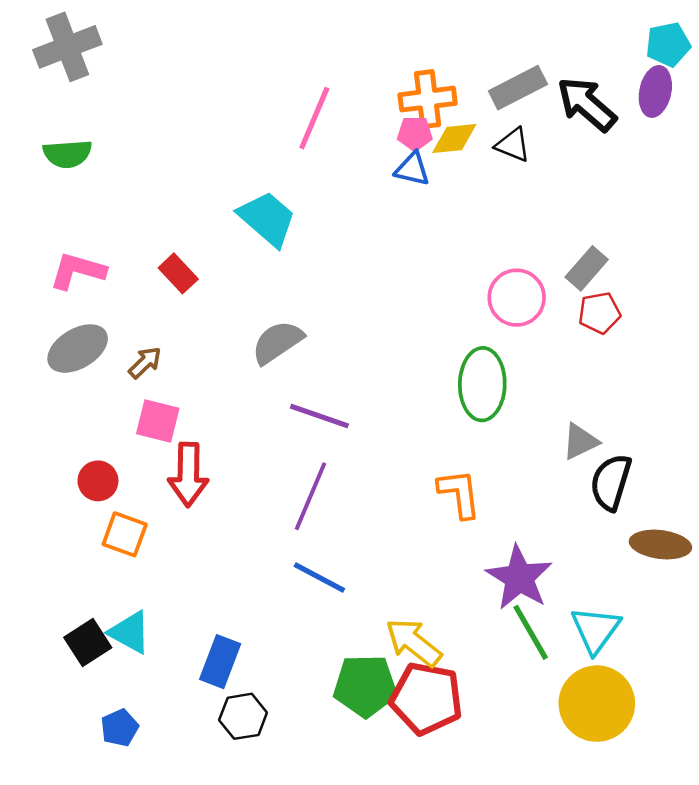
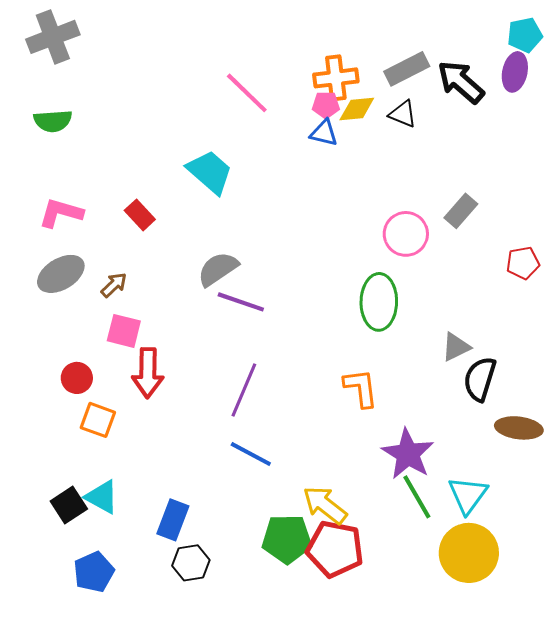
pink line: (314, 118) -> (247, 93), turned -69
red pentagon: (599, 313) -> (523, 263), moved
purple line: (319, 416) -> (241, 302), moved
blue pentagon: (120, 728) -> (94, 572), size x1.4

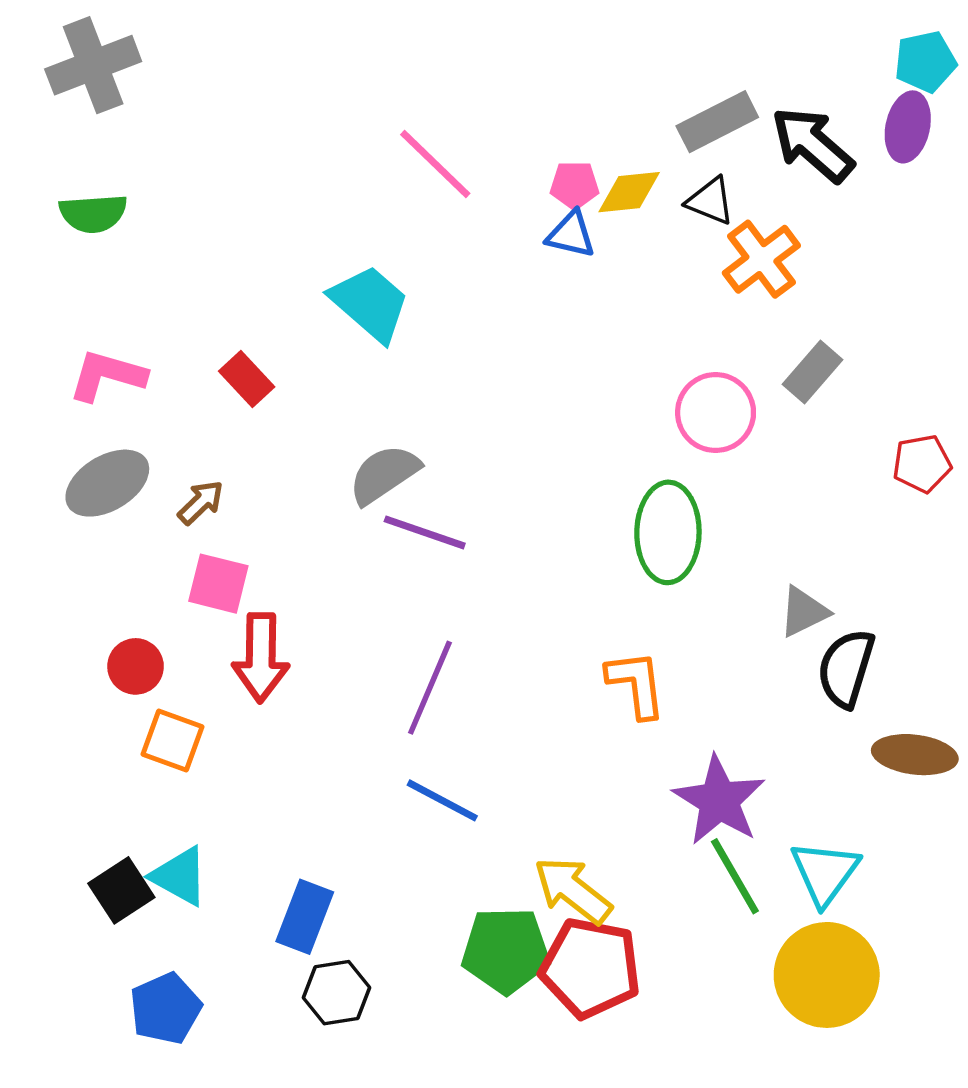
orange cross: (336, 78) -> (761, 259), moved, turned -30

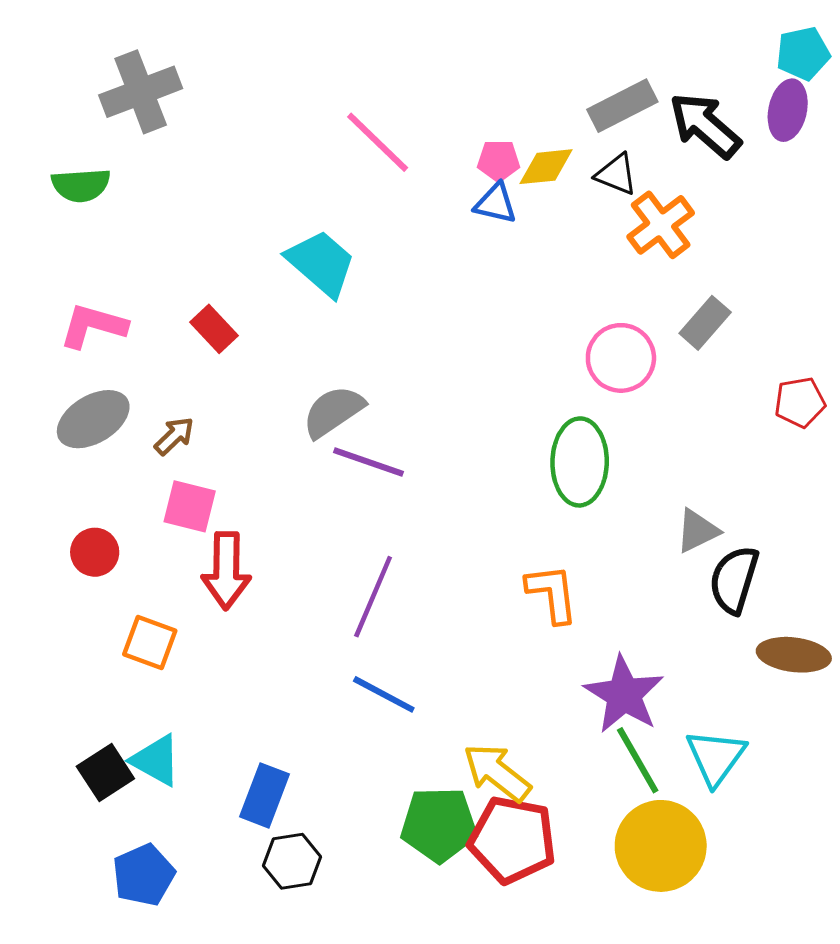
gray cross: (93, 65) -> (141, 92), moved
red circle: (136, 666) -> (95, 552), moved
yellow circle: (827, 975) -> (661, 846), moved

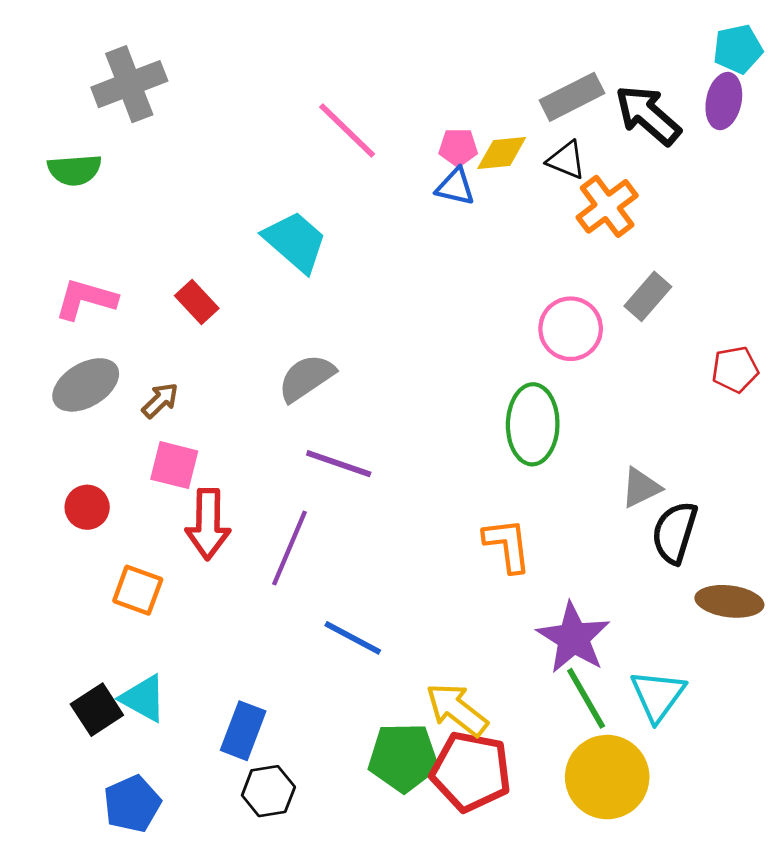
purple line: (369, 462) -> (339, 464), moved
purple line: (373, 597) -> (289, 548), moved

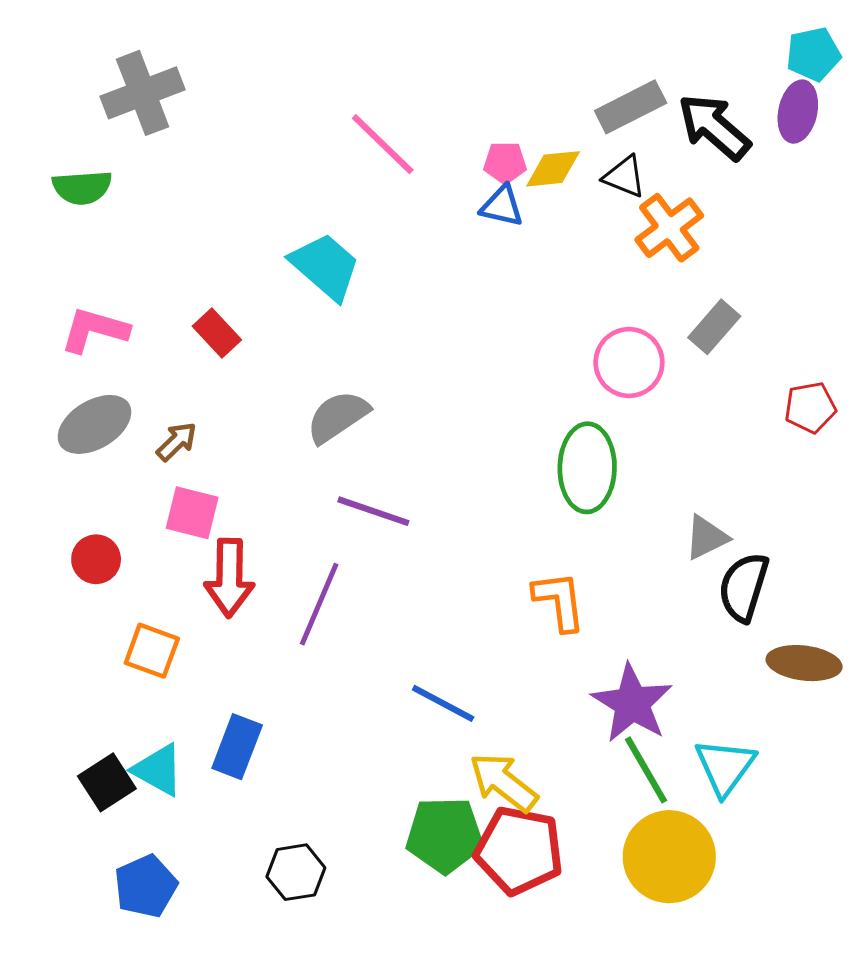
blue line: (353, 638) -> (443, 703), moved
blue rectangle: (243, 731) -> (237, 747), moved

